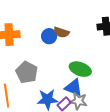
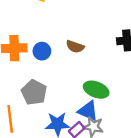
blue circle: (49, 36) -> (42, 51), moved

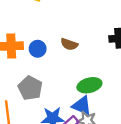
green ellipse: (96, 90) -> (89, 85), turned -35

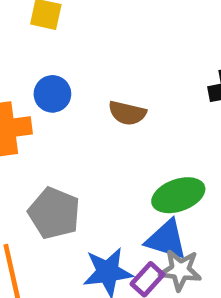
blue circle: (38, 49) -> (52, 94), moved

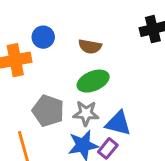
green ellipse: (178, 195) -> (93, 81), moved
gray star: (180, 270) -> (86, 113), moved

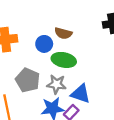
blue circle: (43, 37) -> (44, 44), moved
green ellipse: (93, 81) -> (64, 60), turned 30

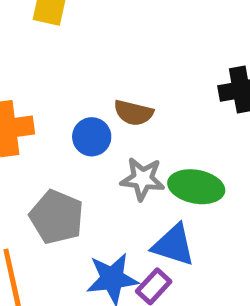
green ellipse: (64, 60) -> (196, 187), moved
gray star: (56, 84) -> (143, 179), moved

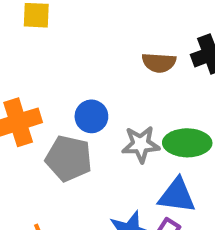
brown semicircle: (133, 113) -> (159, 63), moved
gray pentagon: (57, 217) -> (69, 158), moved

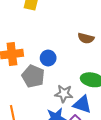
gray star: (141, 144) -> (64, 94), moved

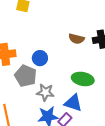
gray star: (64, 94) -> (45, 92), moved

